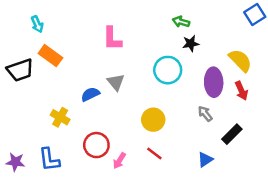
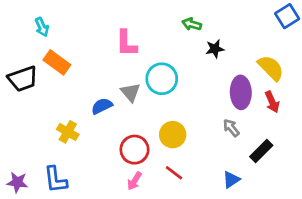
green arrow: (181, 22) -> (192, 24), moved
cyan circle: (168, 70) -> (162, 79), moved
red circle: (96, 145) -> (135, 150), moved

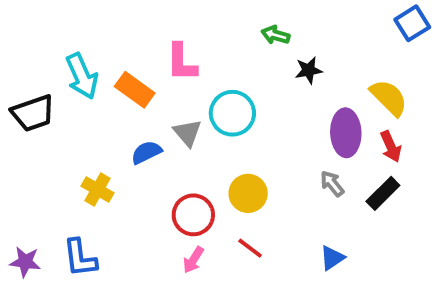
cyan arrow: (42, 27) -> (82, 76), moved, size x1.6
orange rectangle: (57, 62) -> (135, 90), moved
black rectangle: (261, 151) -> (383, 193), moved

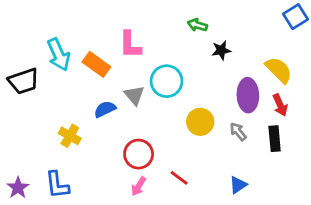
yellow circle: (248, 193) -> (200, 122), moved
black rectangle: (383, 193) -> (275, 139), turned -50
purple star: (25, 262) -> (18, 188), turned 30

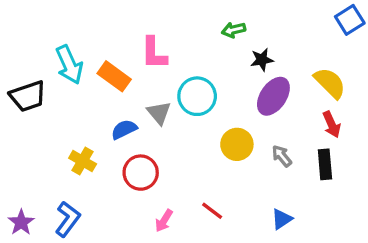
green arrow: (197, 25) -> (234, 30), turned -30
purple ellipse: (248, 95) -> (273, 96), moved, turned 36
red circle: (139, 154) -> (141, 173), moved
blue L-shape: (57, 185) -> (68, 219), turned -136

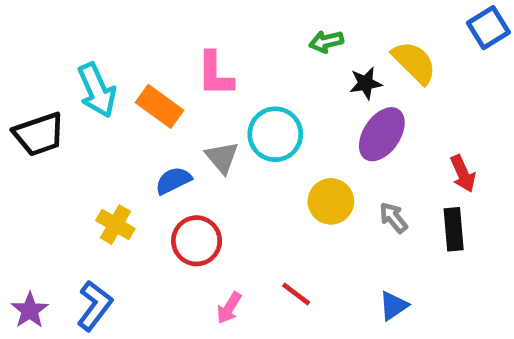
yellow semicircle: (330, 83) -> (414, 62), moved

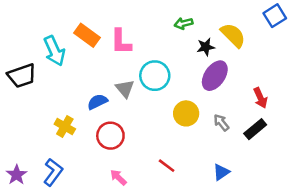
orange rectangle: (159, 106) -> (87, 35), moved
black rectangle: (454, 229) -> (255, 129), turned 55
pink arrow: (229, 308) -> (118, 177), moved, turned 102

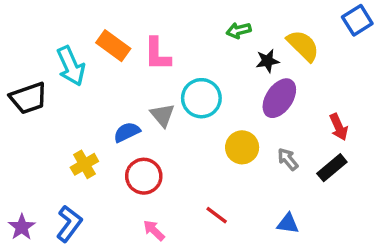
yellow cross: (65, 126) -> (84, 164), turned 30
blue triangle: (221, 172) -> (288, 224), turned 42

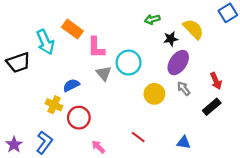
pink L-shape: (157, 54) -> (96, 47), moved
blue semicircle: (127, 132) -> (71, 85), moved
gray arrow: (288, 159) -> (184, 88), moved
yellow cross: (84, 164) -> (54, 105), turned -35
red circle: (144, 176) -> (79, 118), moved

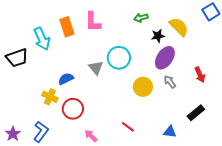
orange rectangle: (72, 29) -> (67, 27), turned 36
pink L-shape: (96, 47) -> (93, 22), moved
black rectangle: (212, 107) -> (196, 113), moved

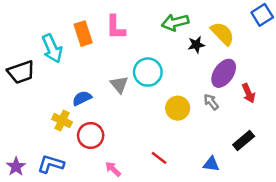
green arrow: (141, 18) -> (175, 22), size x1.5
purple ellipse: (165, 58) -> (224, 73), moved
blue L-shape: (41, 132) -> (51, 164), turned -110

